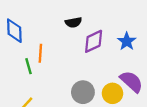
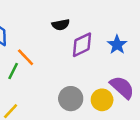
orange line: (40, 53) -> (26, 57), turned -48
green line: (29, 66) -> (13, 71), turned 42

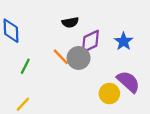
orange line: (26, 57) -> (61, 57), moved
gray circle: (71, 99) -> (79, 58), moved

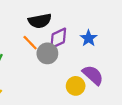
black semicircle: (70, 22) -> (40, 21), size x1.5
orange line: (61, 57) -> (30, 43), moved

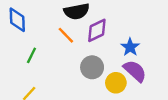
blue star: (89, 38) -> (130, 47), moved
gray circle: (47, 53) -> (92, 67), moved

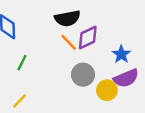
orange line: (66, 35) -> (69, 42), moved
purple semicircle: (135, 71) -> (126, 78), turned 115

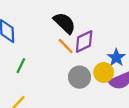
black semicircle: (67, 18) -> (65, 23), turned -125
yellow circle: (107, 90) -> (104, 72), moved

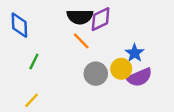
black semicircle: (65, 23) -> (80, 17), turned 135
purple diamond: (84, 41) -> (101, 19), moved

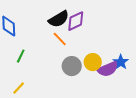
black semicircle: (80, 17) -> (59, 19), turned -30
blue star: (135, 53) -> (121, 62), moved

